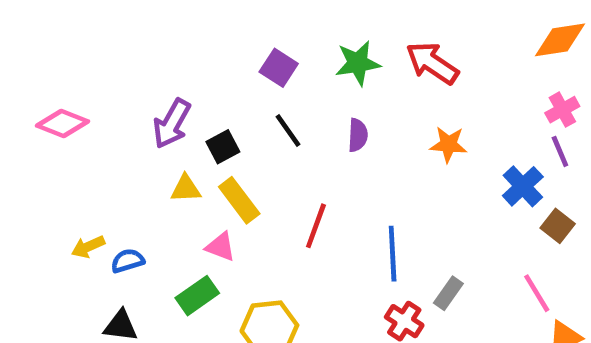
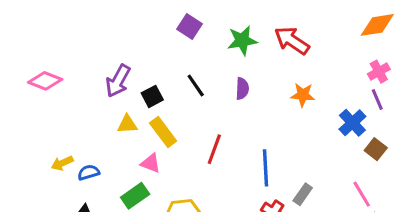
purple square: (279, 68) -> (189, 27), moved

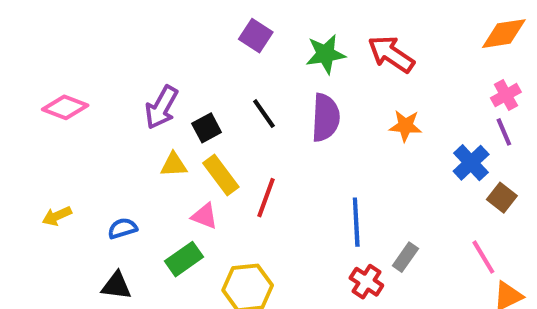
purple semicircle: (242, 89) -> (325, 118), size x1.6
red line: (214, 149) -> (266, 198), moved
yellow arrow: (62, 163) -> (57, 216), moved

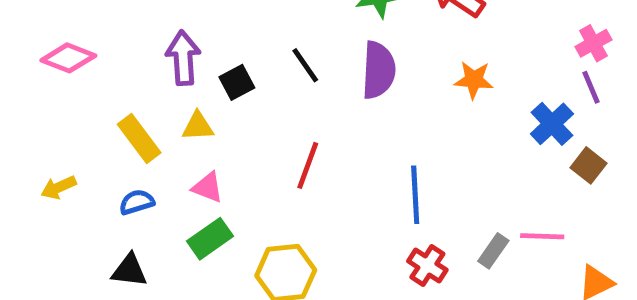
purple arrow: (161, 107) -> (183, 58), turned 147
yellow rectangle: (221, 175) -> (139, 139), moved
pink triangle: (205, 216) -> (208, 187), moved
gray rectangle: (405, 257) -> (493, 251), moved
pink line: (483, 257) -> (542, 236), moved, turned -57

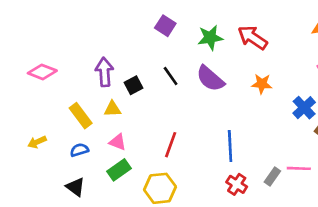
purple semicircle: (379, 70) -> (210, 79), turned 128
red line: (308, 165) -> (171, 145), moved
black triangle: (129, 270) -> (75, 187), turned 30

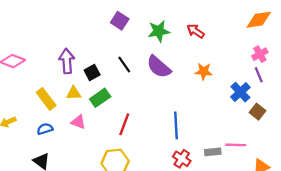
red arrow: (253, 38) -> (196, 31), size x0.7
green rectangle: (119, 170) -> (100, 98), moved
gray rectangle: (272, 176) -> (213, 152), turned 49

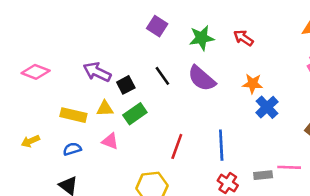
purple arrow: (67, 61) -> (97, 72), turned -60
blue cross: (240, 92) -> (267, 107), moved
yellow rectangle: (46, 99) -> (73, 115), turned -40
red line: (124, 124) -> (177, 146), moved

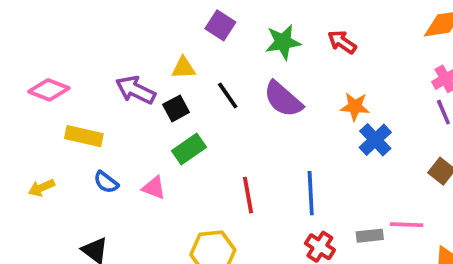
yellow triangle: (105, 109) -> (183, 68), moved
yellow rectangle: (73, 115) -> (84, 136), moved
red line: (177, 146) -> (248, 195), turned -30
blue semicircle: (72, 149) -> (106, 182), moved, turned -126

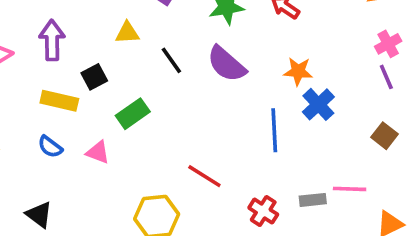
purple arrow: (136, 90) -> (52, 40), moved, turned 63
black square: (176, 108) -> (94, 77), moved
yellow rectangle: (84, 136) -> (59, 101), moved
blue line: (311, 193) -> (274, 130), moved
red line: (248, 195) -> (204, 176), moved, turned -48

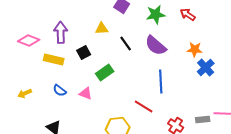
yellow rectangle: (59, 101) -> (54, 59), moved
blue line: (274, 130) -> (161, 81), moved

